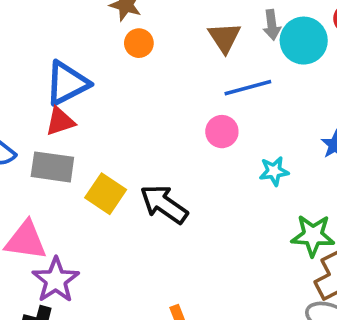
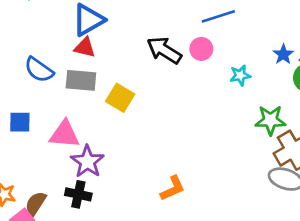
red triangle: (60, 121) -> (85, 47), turned 35
black arrow: (164, 204) -> (164, 50), moved

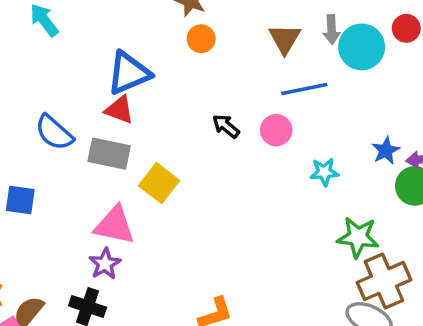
black arrow: (164, 50) -> (226, 126), size x0.6
pink triangle: (65, 134) -> (114, 225), moved
purple star: (87, 162) -> (105, 264), size x0.7

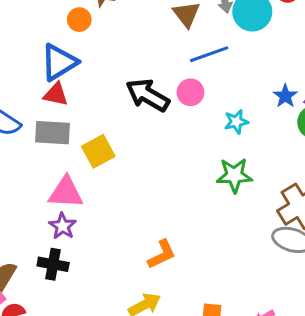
orange circle: (201, 39) -> (79, 20), moved
black arrow: (226, 126) -> (148, 95), size x1.8
yellow square: (159, 183) -> (98, 151), turned 32
green star: (358, 237) -> (234, 175), moved

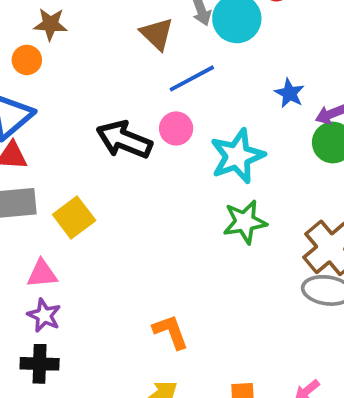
blue star: (285, 96) -> (289, 93), moved
cyan star: (236, 122) -> (237, 156), size x1.8
pink triangle: (66, 192) -> (42, 274), size x0.7
orange L-shape: (162, 254) -> (171, 332), turned -76

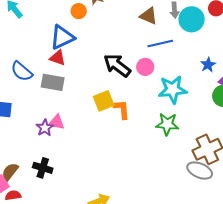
brown triangle: (157, 34) -> (149, 16), turned -36
yellow square: (74, 218) -> (104, 101), moved
purple star: (44, 315) -> (45, 128), moved
orange L-shape: (171, 332) -> (122, 109), moved

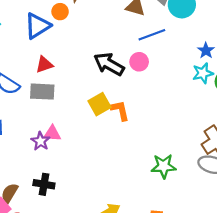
blue triangle: (62, 37) -> (37, 26), moved
red triangle: (58, 58) -> (44, 65), turned -30
cyan star: (173, 89) -> (203, 73), moved, size x0.7
green star: (167, 124) -> (164, 166), moved

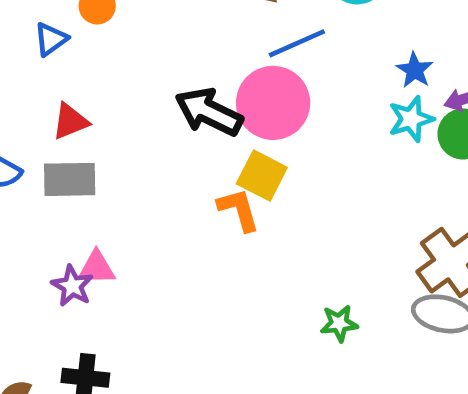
blue triangle: (37, 26) -> (51, 39), size x0.6
pink circle: (139, 62) -> (273, 103), size x1.8
yellow square: (100, 104) -> (262, 176), moved, turned -30
green star: (164, 166) -> (339, 323), size x0.7

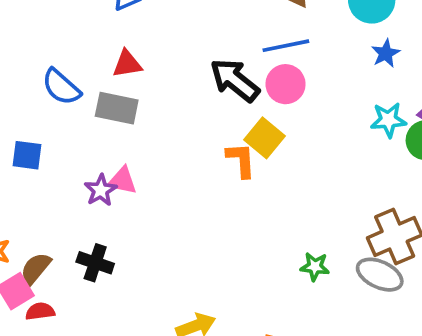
blue line: (297, 43) -> (286, 46), moved
blue star: (415, 70) -> (386, 53), moved
pink circle: (273, 103) -> (286, 84), size x0.7
green star: (339, 323) -> (315, 267), moved

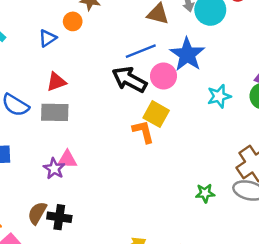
blue line: (286, 46) -> (141, 51), moved
blue star: (386, 53) -> (187, 54), moved, size x1.8
cyan star: (388, 120) -> (219, 96), moved
brown semicircle: (36, 268) -> (37, 213), moved

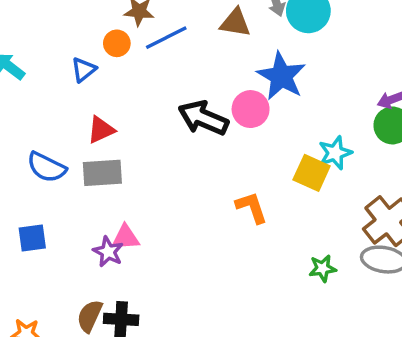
blue line: (141, 51) -> (166, 38), moved
cyan star: (219, 96) -> (335, 153), moved
yellow square: (156, 114) -> (312, 173), moved
orange L-shape: (143, 132) -> (252, 207), moved

